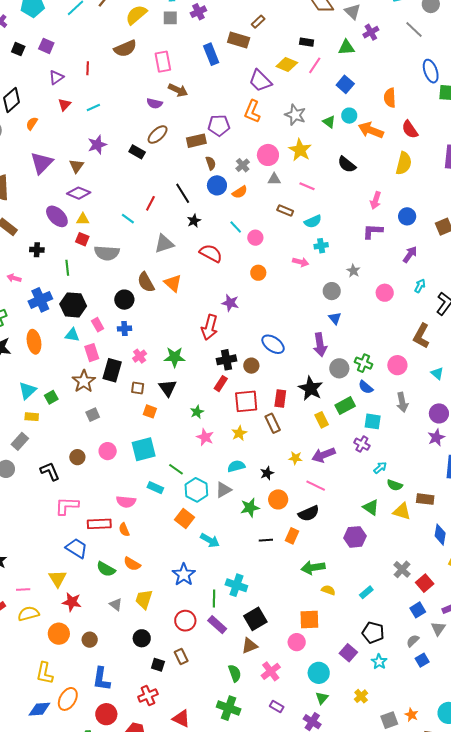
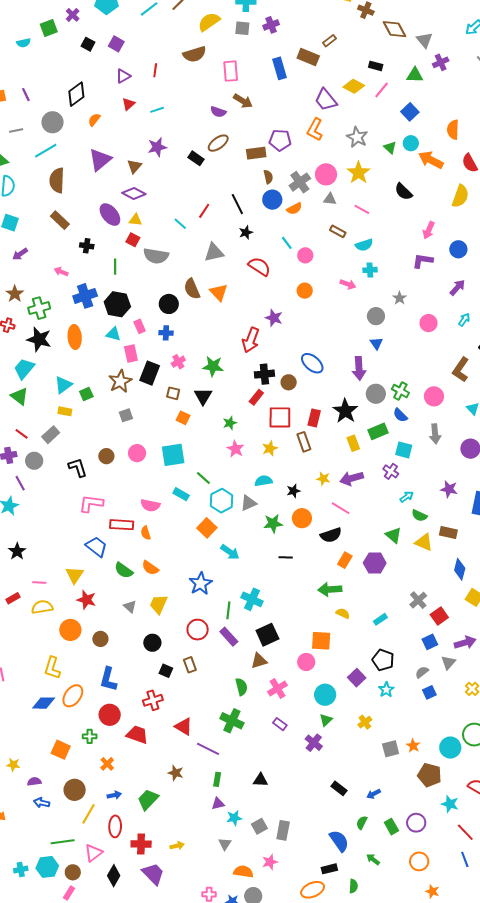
gray cross: (243, 165) -> (300, 182), size x1.5
purple star: (436, 437) -> (449, 489), moved, turned 30
orange rectangle: (292, 536) -> (345, 560), moved

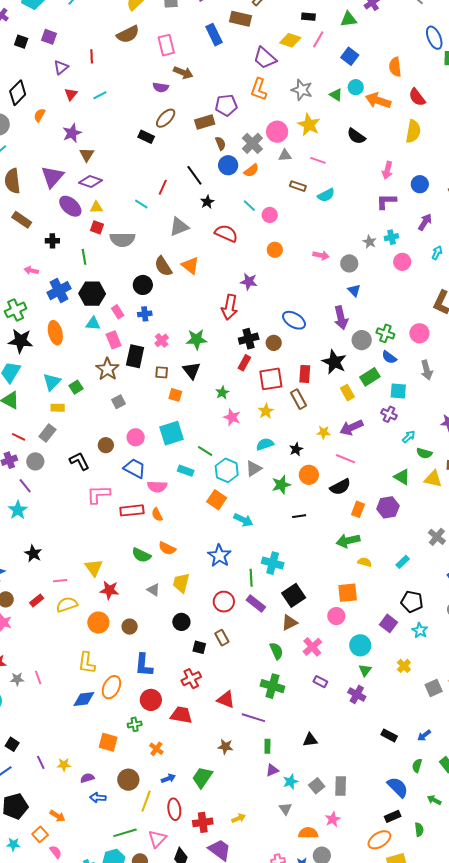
purple star: (157, 147) -> (72, 133), moved
purple triangle: (100, 160) -> (52, 177), moved
cyan cross: (370, 270) -> (391, 237), moved
pink arrow: (348, 284) -> (321, 255), moved
blue trapezoid: (96, 547) -> (135, 468), moved

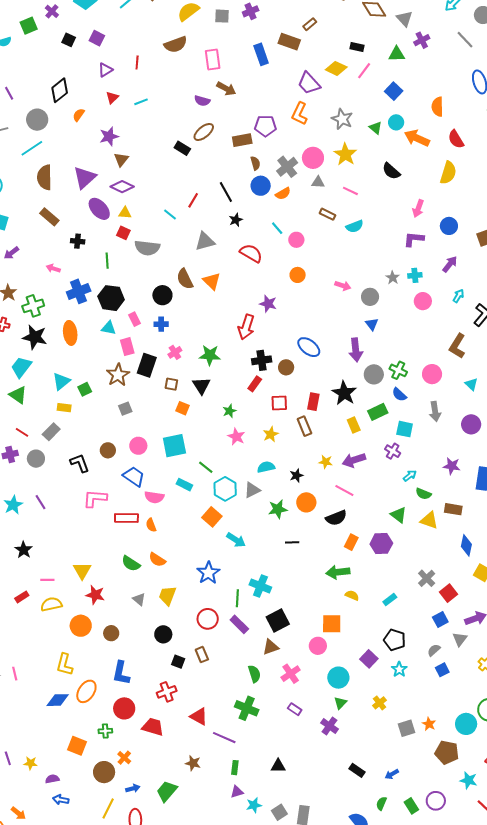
red square: (271, 379) -> (279, 403), size x0.7
purple line: (25, 486) -> (40, 502), moved
brown circle: (128, 780) -> (104, 772), moved

